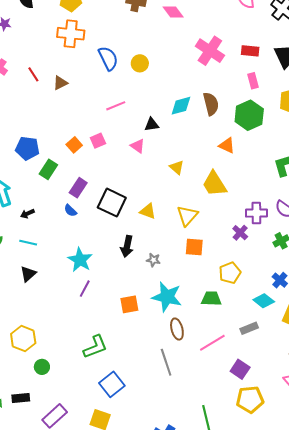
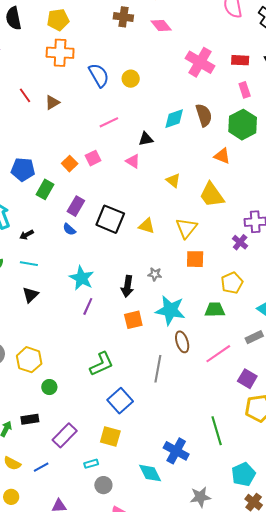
black arrow: (127, 246) -> (127, 286), moved
gray line: (166, 362) -> (158, 369), moved, turned 32

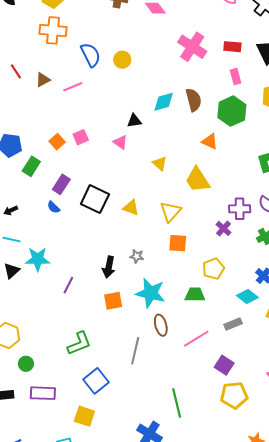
pink line: (109, 122) -> (73, 87), moved
cyan star: (82, 278) -> (38, 259), moved, turned -30
green line: (217, 431) -> (177, 403), moved
purple rectangle: (65, 435) -> (43, 393), moved, turned 45

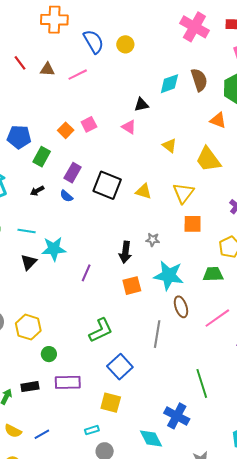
brown triangle: (43, 80) -> (47, 69), turned 35
black arrow: (11, 211) -> (37, 191), moved

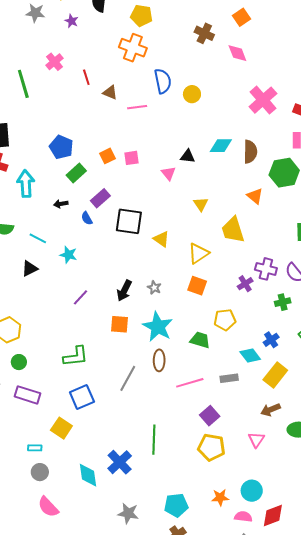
black square: (107, 185) -> (129, 221), turned -32
cyan star: (54, 249) -> (68, 255), moved, size x0.7

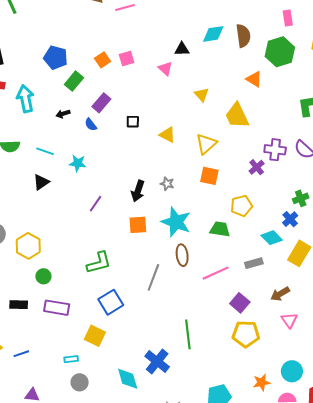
black square: (129, 221) -> (133, 122), size x0.5
green cross: (283, 302) -> (301, 198), moved
brown arrow: (270, 410) -> (280, 294), moved

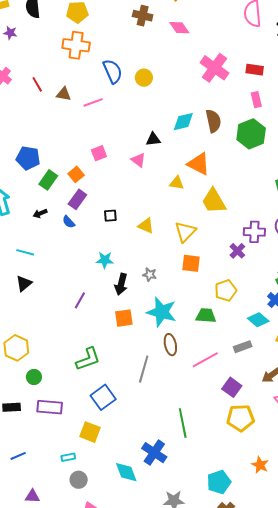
orange square: (103, 60) -> (76, 174), moved
orange triangle: (254, 79) -> (199, 164), moved, size x1.4
yellow triangle: (202, 95) -> (177, 183), turned -35
cyan star: (78, 163) -> (105, 260), moved
orange star: (262, 382) -> (260, 465), turned -30

